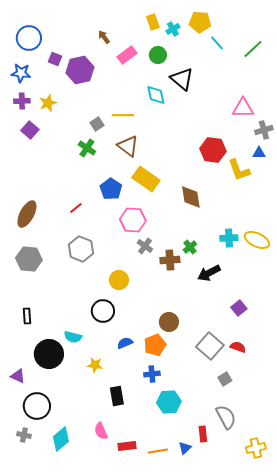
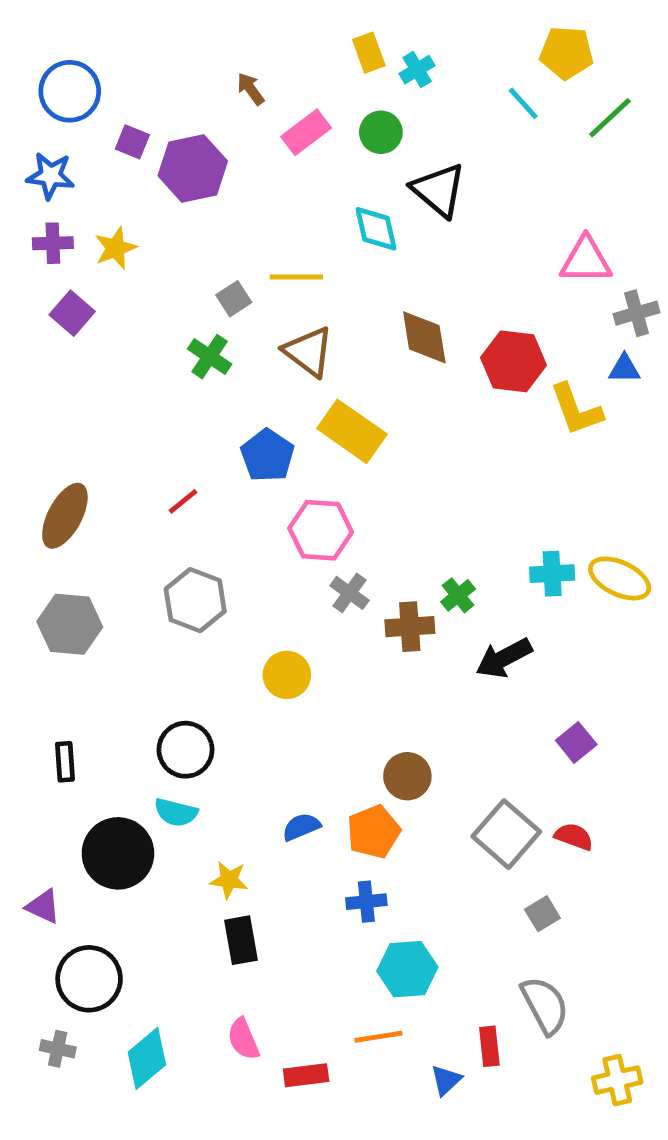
yellow pentagon: (200, 22) -> (567, 53), moved
brown diamond: (191, 197) -> (424, 337), moved
black circle: (103, 311) -> (186, 750), moved
black rectangle: (117, 396) -> (241, 940), moved
orange line: (158, 451) -> (378, 1037), moved

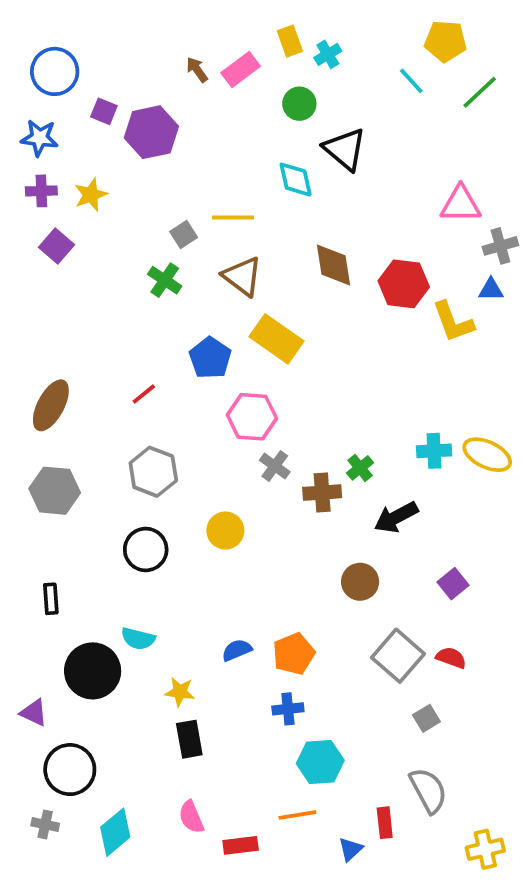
pink rectangle: (306, 132) -> (241, 70), moved
black circle: (186, 750) -> (146, 549), moved
brown circle: (407, 776) -> (360, 582), moved

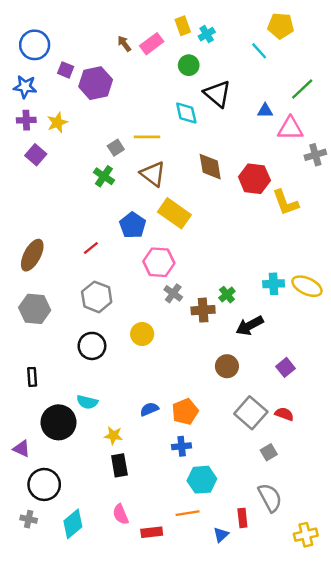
green line: (480, 92) -> (302, 89), moved
blue triangle: (491, 290) -> (265, 111), moved

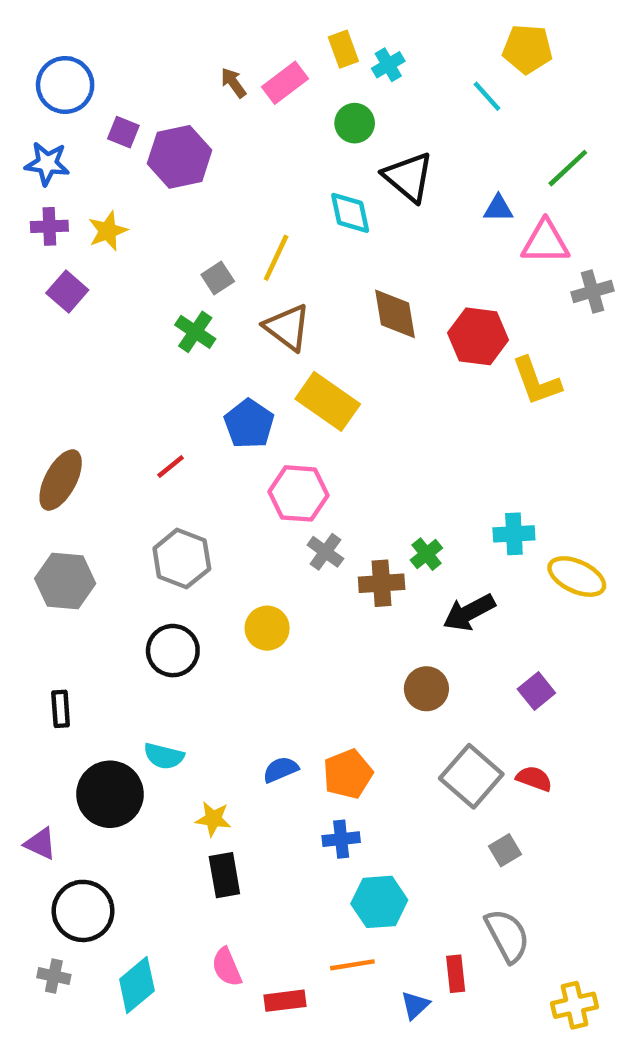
yellow line: (147, 137) -> (276, 258), turned -65
yellow ellipse: (307, 286) -> (577, 577), moved

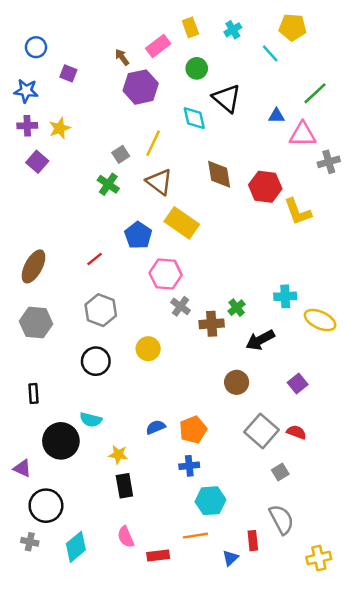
cyan cross: (388, 65) -> (233, 30), moved
brown arrow: (233, 83) -> (122, 57), moved
blue circle: (65, 85) -> (36, 47), size x0.7
purple hexagon: (180, 157) -> (141, 87), moved

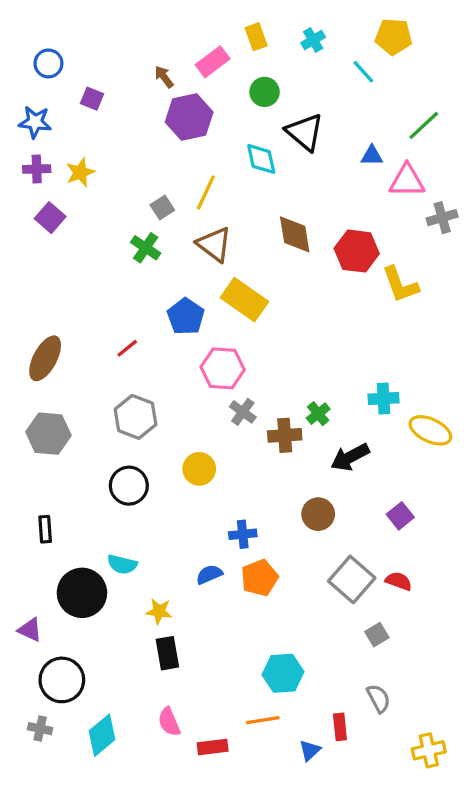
blue cross: (189, 466) -> (243, 534), moved
gray semicircle: (281, 519) -> (378, 698), size x0.7

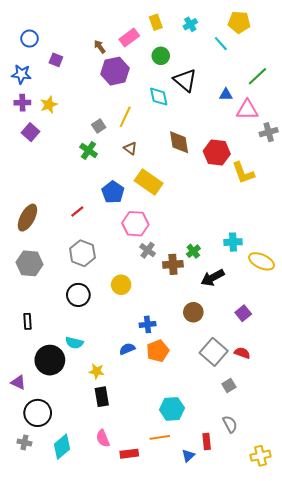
brown triangle: (214, 244) -> (130, 148), size x0.6

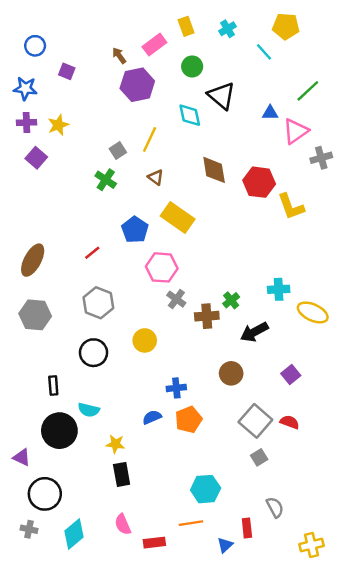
pink triangle: (247, 110) -> (296, 131), turned -35
black rectangle: (27, 321) -> (53, 386), moved
gray square: (229, 385) -> (259, 457), moved

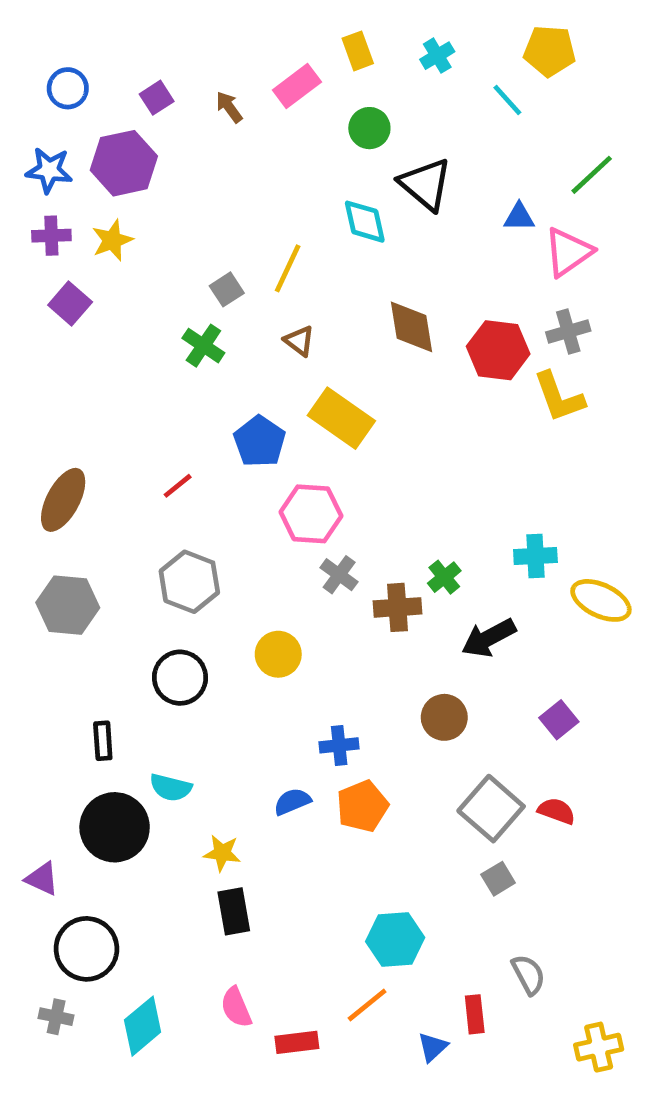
purple square: (67, 71) -> (157, 98), moved, turned 35
purple hexagon: (137, 85) -> (124, 163), moved
gray cross: (321, 158) -> (568, 332), moved
orange line: (191, 523) -> (367, 1005), turned -30

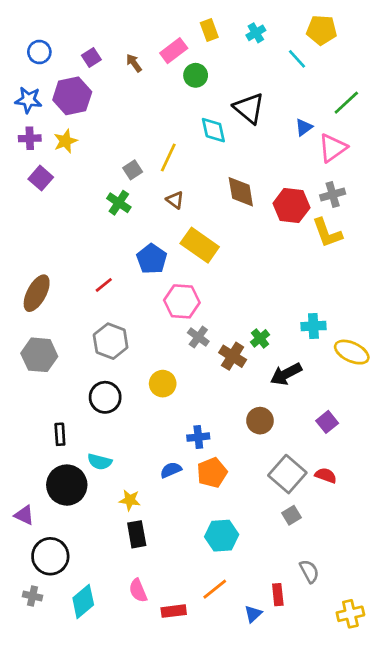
green circle: (369, 128) -> (196, 75), moved
blue triangle: (519, 217) -> (304, 127), turned -36
brown cross: (397, 607) -> (233, 356), turned 36
cyan hexagon: (395, 940) -> (222, 536), moved

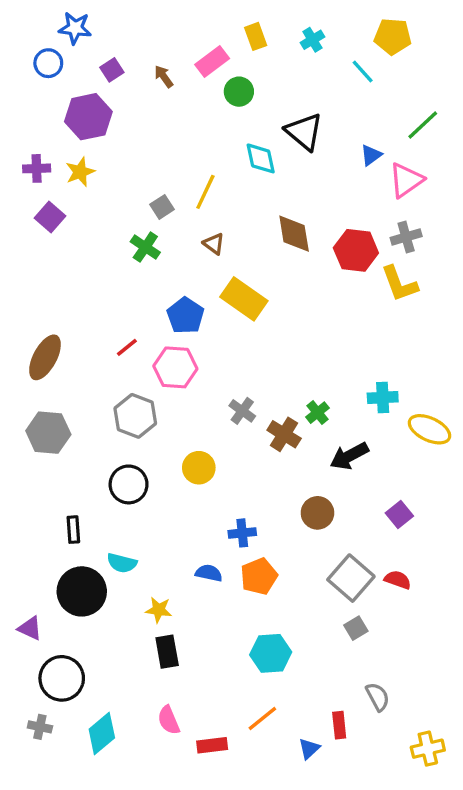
blue star: (28, 100) -> (75, 28), moved
pink hexagon: (182, 301) -> (175, 367), moved
blue semicircle: (171, 470) -> (209, 573), turned 35

